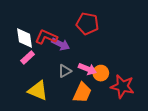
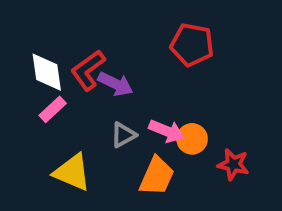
red pentagon: (87, 24) -> (192, 45), moved
red L-shape: (46, 37) -> (88, 70), turned -60
red star: (122, 86) -> (233, 164), size x0.7

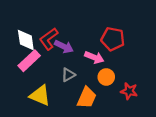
red pentagon: (192, 45) -> (113, 39), moved
pink rectangle: (53, 109) -> (29, 61), size x1.5
pink arrow: (167, 131) -> (94, 57), moved

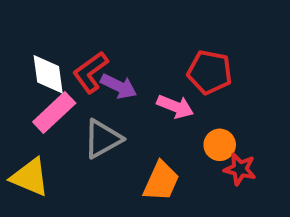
gray triangle: (68, 75) -> (103, 139), moved, size x1.5
orange circle: (106, 77) -> (220, 145), moved
yellow triangle: (40, 95) -> (30, 177), moved

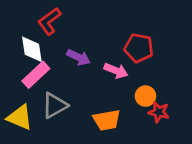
red L-shape: (90, 72) -> (49, 21), moved
gray triangle: (103, 139) -> (55, 105), moved
orange trapezoid: (161, 181) -> (107, 120), turned 56

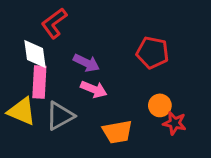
pink arrow: (116, 71) -> (94, 89), moved
pink rectangle: (36, 75) -> (39, 82), turned -44
yellow triangle: (20, 117) -> (22, 111), moved

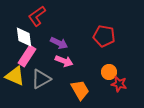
pink rectangle: (39, 82) -> (27, 56), turned 30
orange trapezoid: (117, 132) -> (80, 90), turned -110

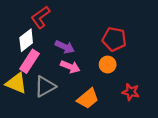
white diamond: (24, 37) -> (26, 40), turned 60
orange circle: (109, 72) -> (108, 64), moved
orange trapezoid: (80, 90) -> (88, 99), turned 80

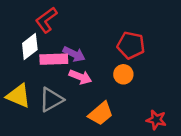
pink rectangle: (30, 61) -> (54, 59), moved, turned 55
red star: (131, 92) -> (156, 120), moved

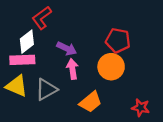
pink rectangle: (54, 59) -> (22, 60), moved
orange circle: (123, 74) -> (111, 67), size x1.5
pink arrow: (80, 77) -> (72, 69), turned -120

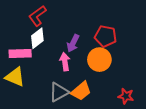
white diamond: (27, 42) -> (37, 38), moved
purple arrow: (67, 48) -> (73, 43), moved, turned 90
gray triangle: (46, 89) -> (59, 92), moved

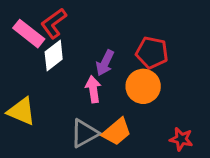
pink rectangle: (20, 53) -> (29, 34), moved, turned 40

